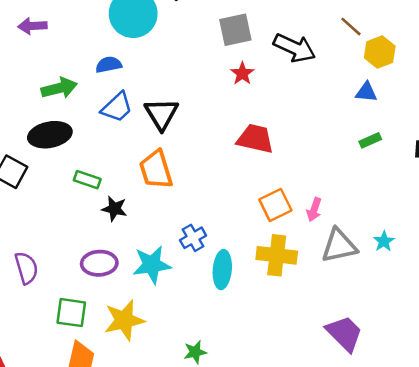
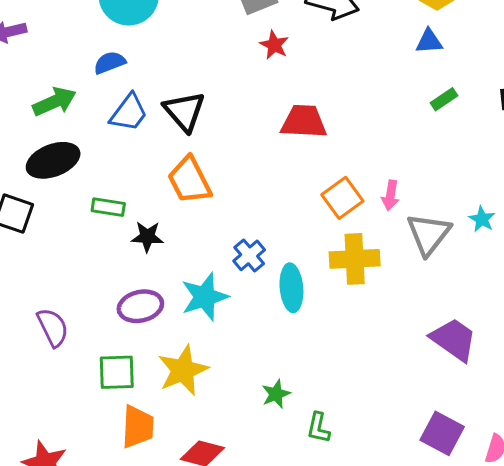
gray triangle: (339, 246) -> (429, 234), turned -30

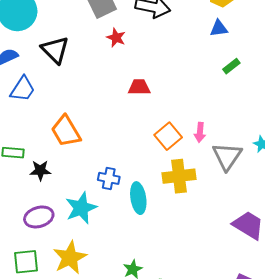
black triangle: (184, 111) -> (55, 50), moved
red trapezoid: (304, 122) -> (139, 87), size x0.7
blue cross: (249, 255) -> (109, 178), turned -35

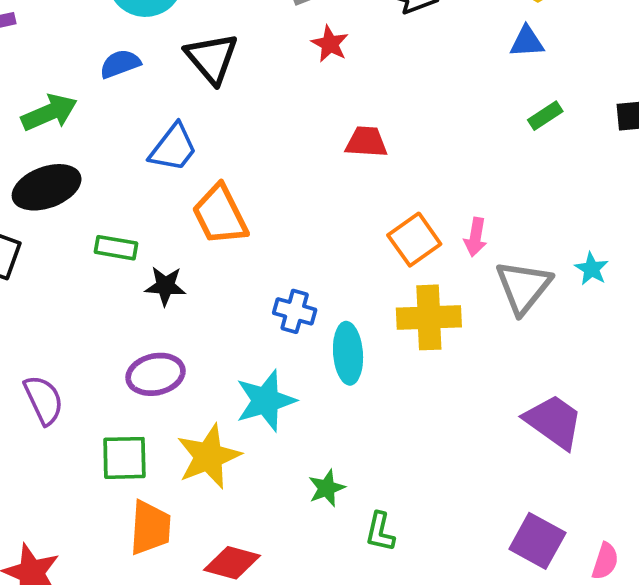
blue trapezoid: (23, 89) -> (173, 148), moved
cyan star: (81, 208) -> (266, 401), moved

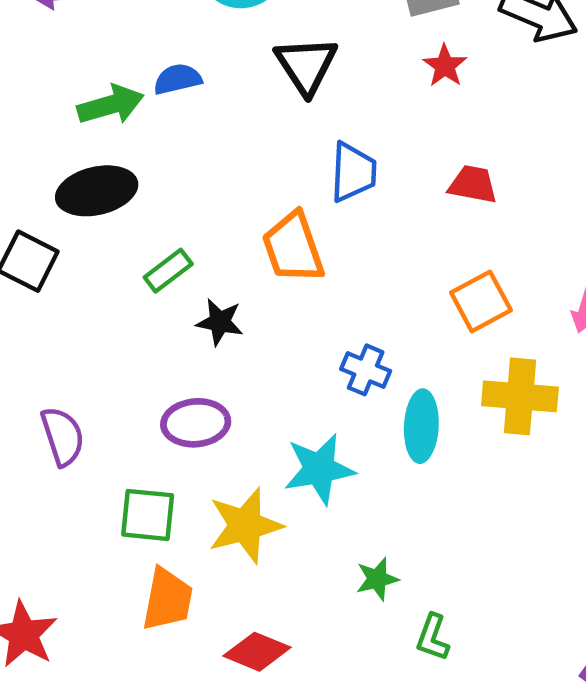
blue semicircle: (120, 64) -> (178, 79), moved
blue trapezoid: (173, 148) -> (353, 172), moved, turned -42
orange square: (414, 240) -> (481, 301), moved
green rectangle: (116, 248) -> (168, 271), turned -54

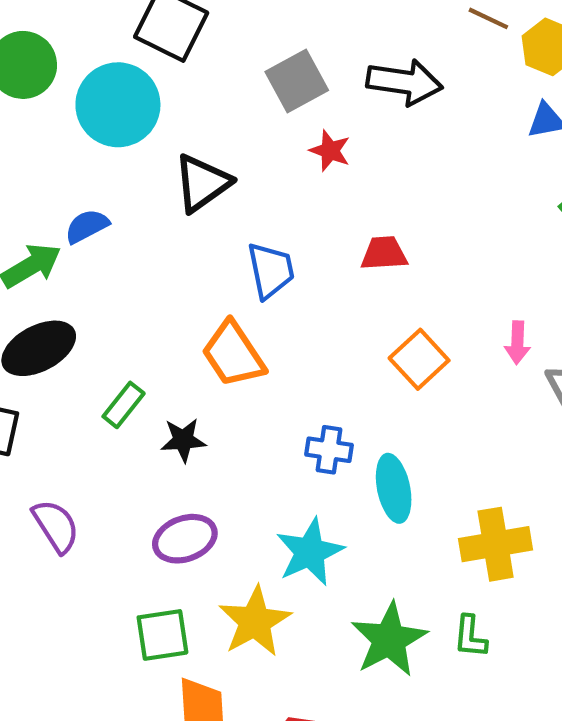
black triangle: (306, 65) -> (202, 183), turned 42
yellow cross: (520, 396) -> (496, 544), moved
purple semicircle: (63, 436) -> (56, 526), moved
green star: (377, 579) -> (389, 640), size x1.8
green L-shape: (433, 637) -> (470, 637), moved

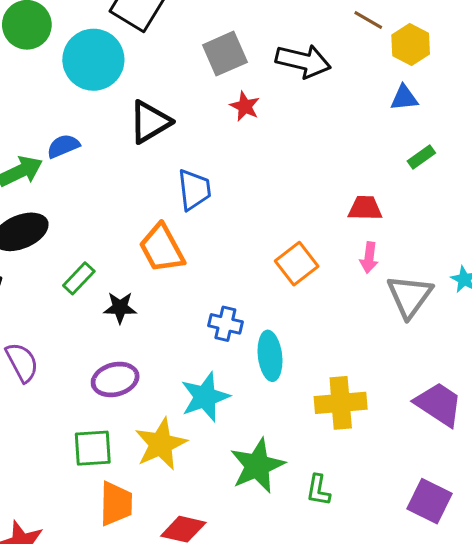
red trapezoid: (384, 253) -> (365, 208), moved
green L-shape: (470, 637) -> (318, 490), moved

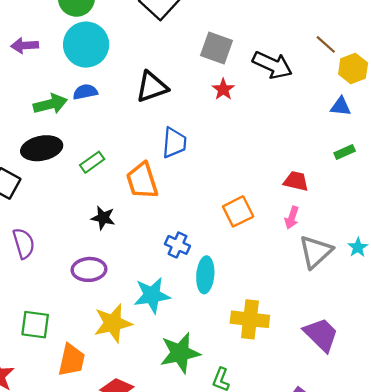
gray square: (225, 54) -> (216, 48), turned 32
cyan circle: (93, 60) -> (86, 45), moved
green rectangle: (79, 278) -> (92, 162), moved
green square: (93, 448) -> (35, 325), moved

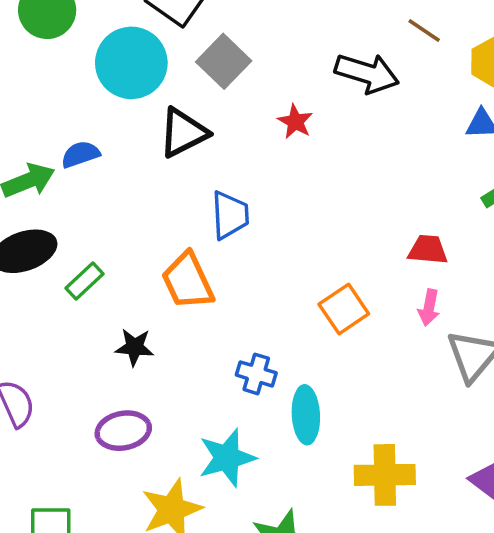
brown line: (326, 44) -> (424, 31), moved
cyan circle: (86, 45) -> (131, 63), moved
gray square: (216, 48) -> (224, 61), moved, turned 32
green rectangle: (92, 162) -> (84, 281), moved

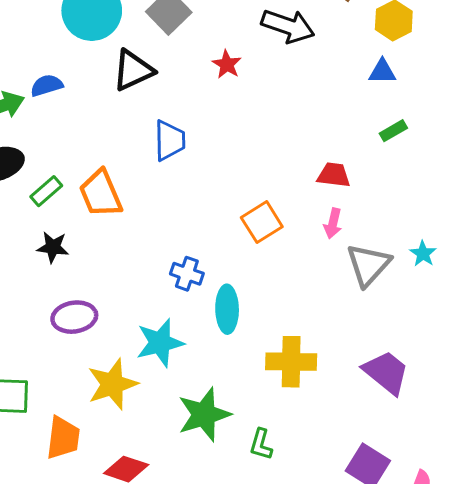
orange trapezoid: (188, 281) -> (101, 194), moved
black star: (134, 347) -> (53, 247), moved

